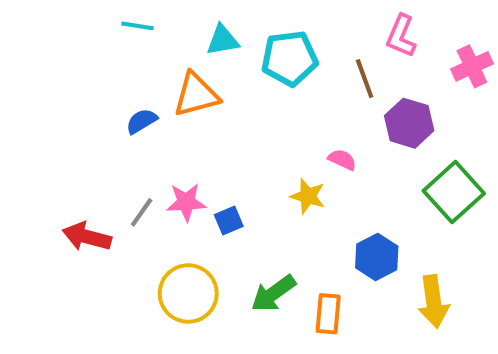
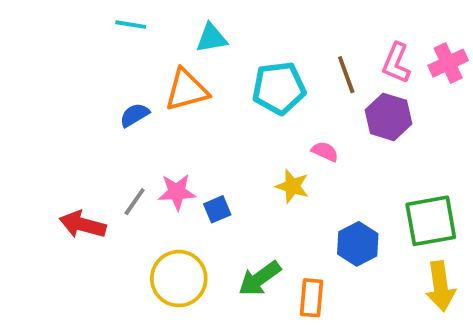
pink L-shape: (401, 36) -> (396, 63), moved
cyan pentagon: (290, 58) -> (279, 88), moved
green square: (454, 192) -> (431, 221), moved, turned 32
yellow arrow: (433, 302) -> (440, 286), moved

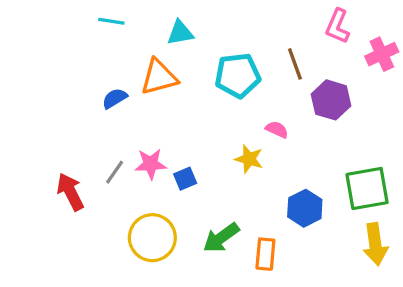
pink L-shape: (396, 63) -> (338, 26), moved
red arrow: (83, 225) -> (70, 192), turned 48

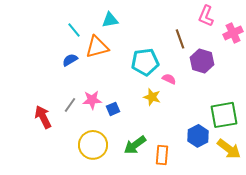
cyan line: (111, 21) -> (74, 30), moved, turned 42
cyan pentagon: (238, 75) -> (145, 62), moved
blue hexagon: (305, 208) -> (198, 136), moved
yellow arrow: (375, 244) -> (229, 149), turned -45

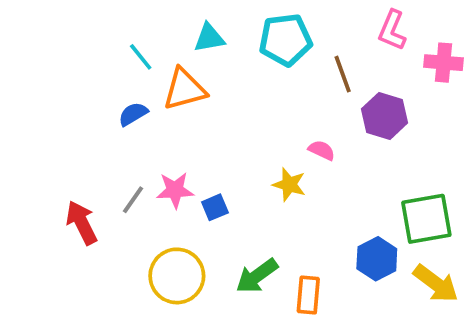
pink cross: (233, 33) -> (444, 63), turned 30
cyan pentagon: (145, 62) -> (285, 40), moved

